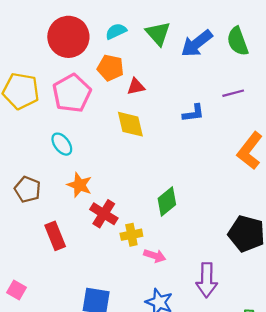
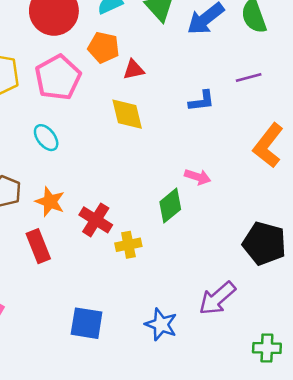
orange star: (80, 185) -> (50, 202), moved
pink arrow: (155, 256) -> (198, 177), moved
purple arrow: (207, 280) -> (217, 298), turned 48

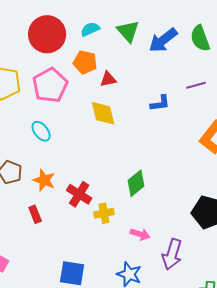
pink arrow: (198, 177) -> (140, 234), moved
red rectangle: (38, 246) -> (35, 214), size x0.7
purple arrow: (217, 298) -> (172, 254), turned -32

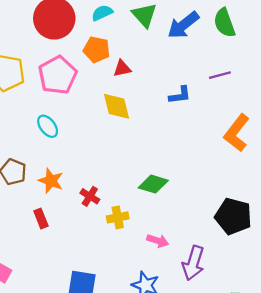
green diamond: (136, 183) -> (153, 184), turned 56
red cross: (79, 194) -> (90, 196), size x0.7

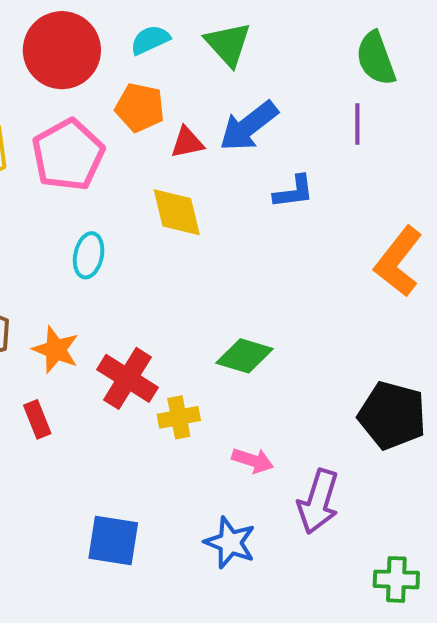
blue arrow: (183, 25) -> (249, 126), moved
purple line: (220, 75) -> (357, 124), moved, turned -75
cyan ellipse: (48, 126) -> (89, 255), moved, turned 50
red cross: (90, 196) -> (128, 378), size x1.6

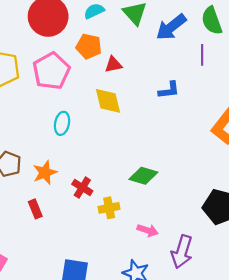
blue arrow: (249, 126) -> (171, 27), moved
orange star: (56, 350) -> (45, 173), turned 30
red cross: (128, 378) -> (82, 188), size x0.7

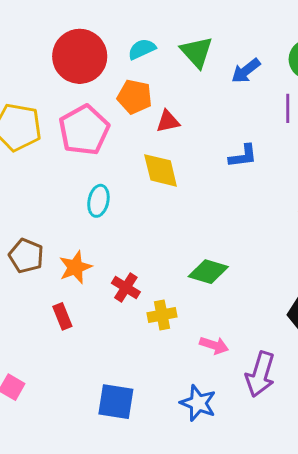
blue arrow: (171, 27) -> (246, 71), size x0.7

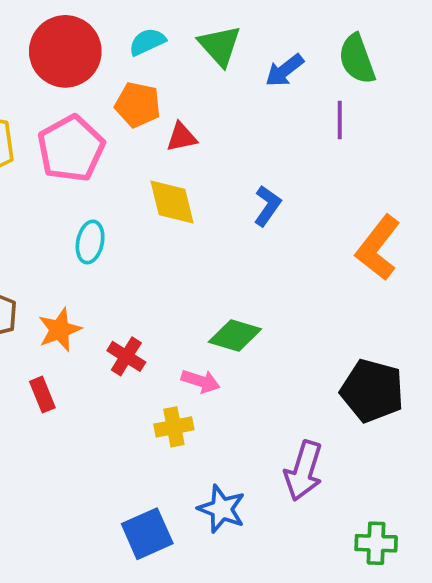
blue L-shape: (243, 156) -> (267, 206), moved, turned -48
yellow cross: (162, 315) -> (174, 427), moved
pink arrow: (214, 345) -> (201, 381), moved
blue square: (116, 402) -> (147, 534), moved, turned -33

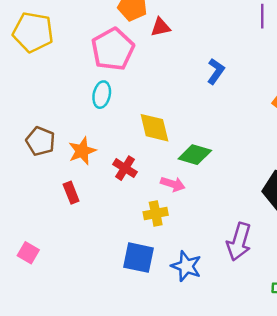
pink pentagon: (71, 149) -> (113, 49), moved
yellow diamond: (172, 202) -> (154, 128), moved
blue square: (147, 534) -> (138, 258), moved, turned 36

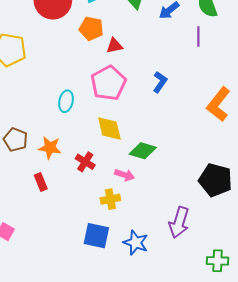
pink pentagon: (113, 49) -> (108, 83), moved
orange star: (82, 151) -> (50, 148), turned 30

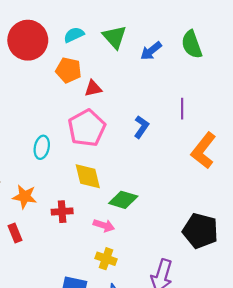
purple line: (198, 37) -> (182, 109), moved
red cross: (85, 162) -> (62, 212), turned -36
yellow cross: (110, 199) -> (106, 259), moved, turned 30

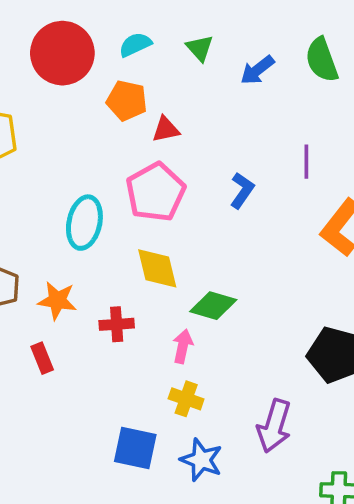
green triangle: (115, 37) -> (200, 48), size x0.7
cyan ellipse: (42, 147) -> (84, 223), size x1.4
pink arrow: (104, 225) -> (183, 346), turned -96

